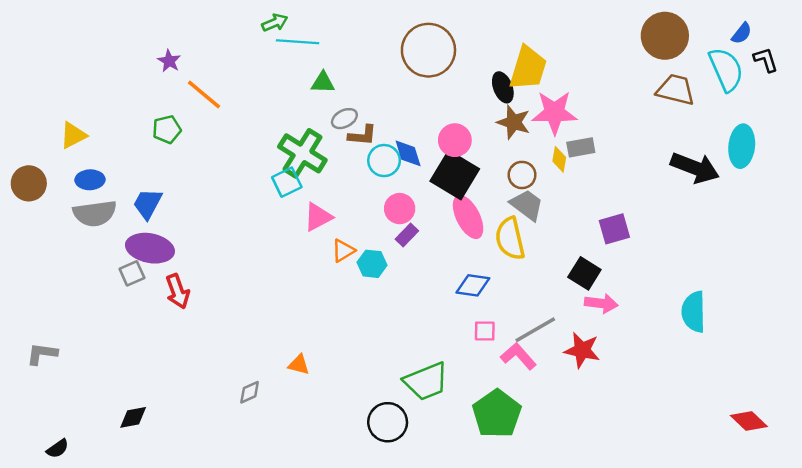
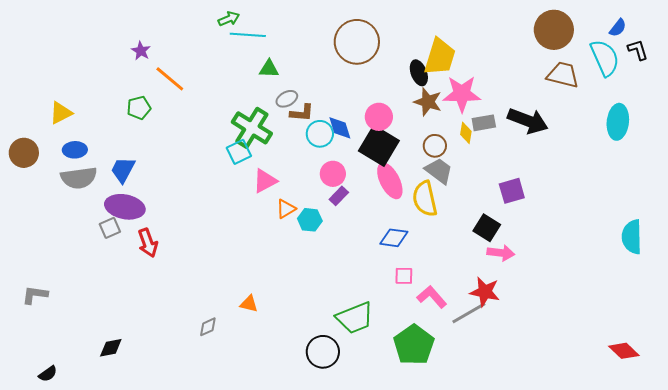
black arrow: (695, 168) -> (528, 121), moved
cyan semicircle: (694, 312) -> (632, 237), moved
gray line: (535, 330) -> (469, 313), moved

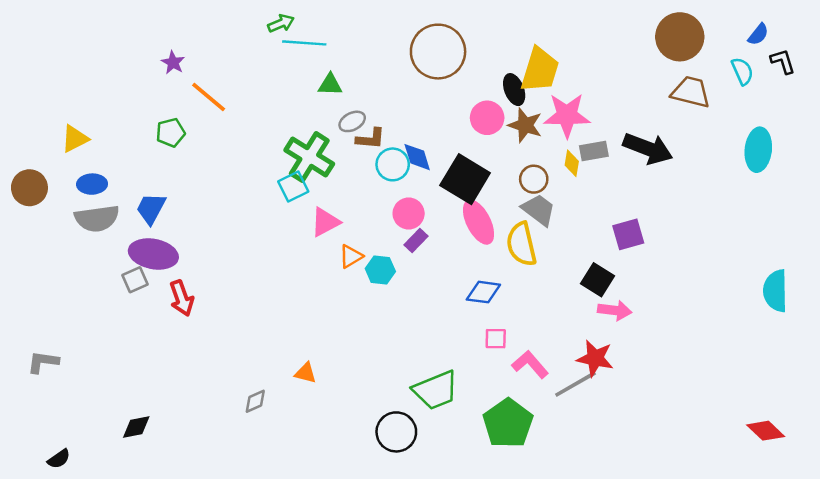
cyan semicircle: (605, 58) -> (742, 71), size x0.6
pink circle: (379, 117) -> (487, 118), moved

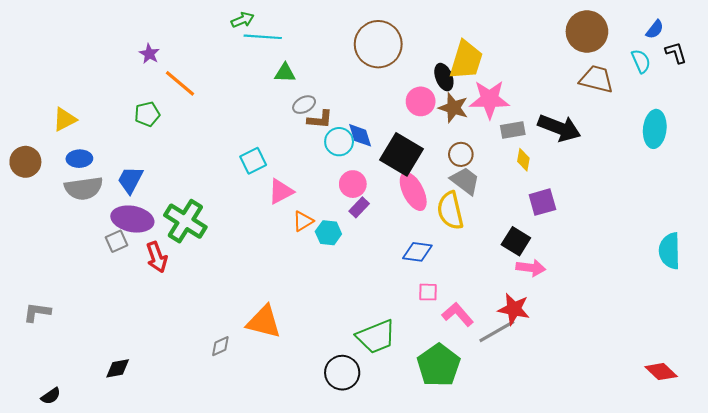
green cross: (309, 157) -> (185, 221), moved
yellow diamond: (572, 163) -> (523, 160), moved
orange triangle: (306, 373) -> (264, 322), size x1.8

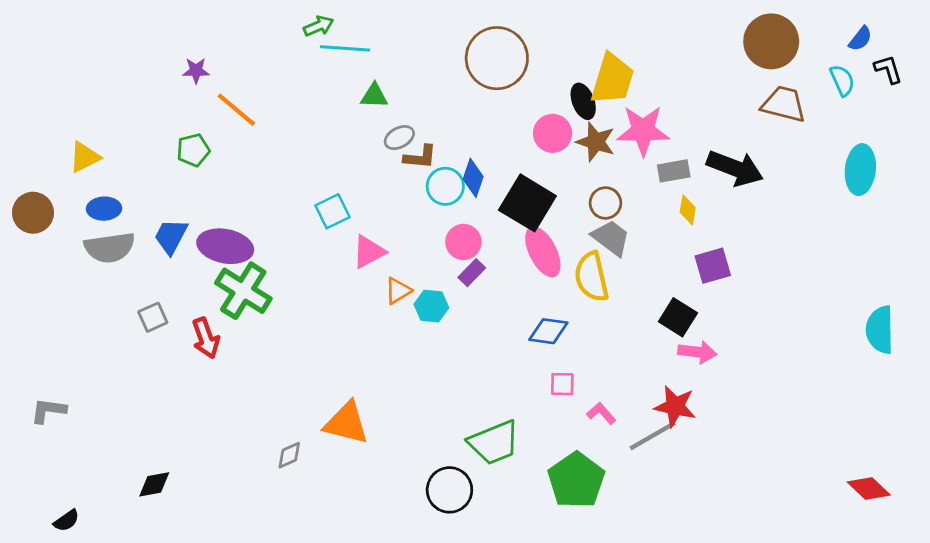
purple star: (149, 54) -> (196, 71), turned -30
blue diamond: (360, 135) -> (473, 178), turned 36
purple ellipse: (132, 219) -> (225, 246), moved
pink L-shape: (458, 314) -> (601, 413), size x0.7

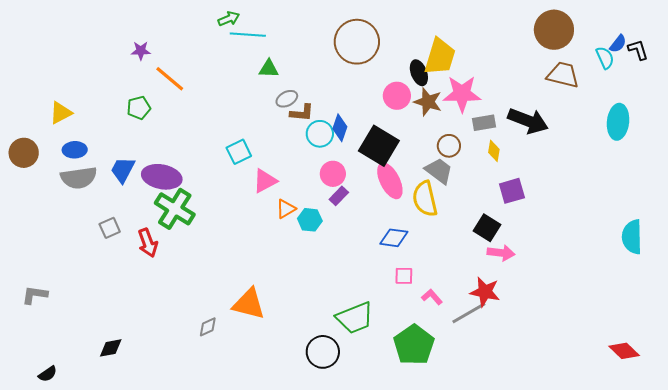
blue semicircle: (860, 39) -> (618, 44), moved
brown circle: (605, 203) -> (449, 146), moved

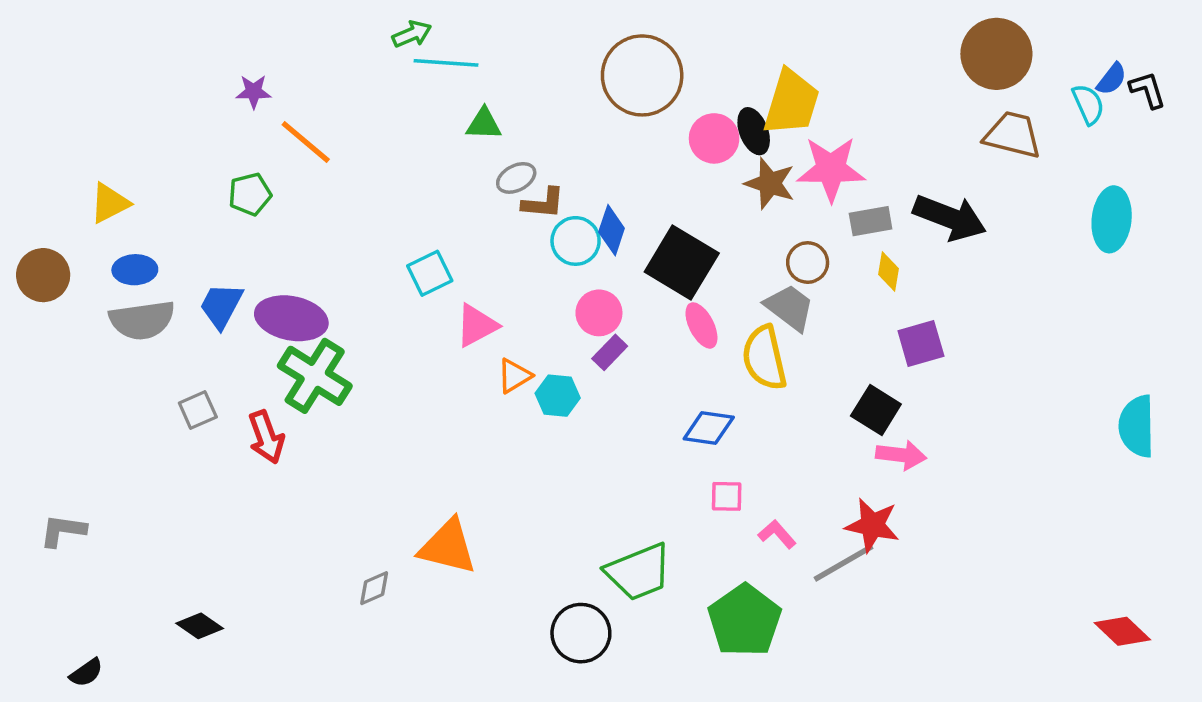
pink circle: (397, 96) -> (714, 138), moved
pink ellipse: (390, 181) -> (701, 325), size x0.7
black diamond: (111, 348) -> (200, 626), turned 45

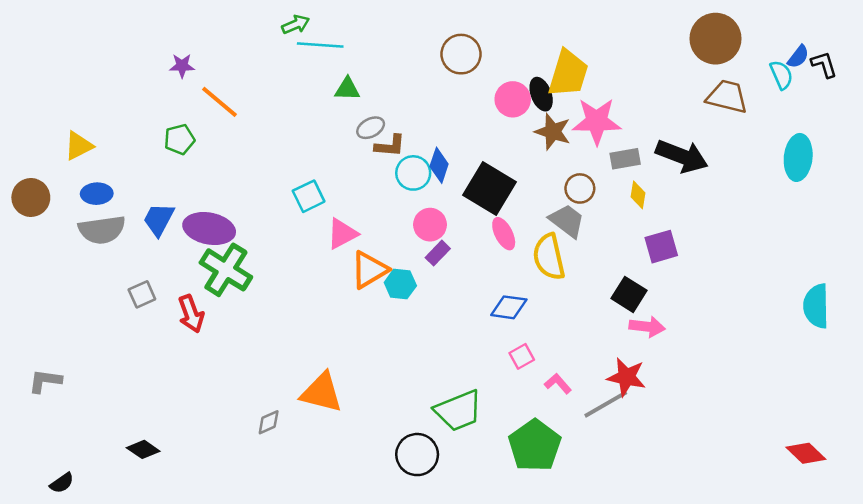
brown circle: (642, 75) -> (461, 54), size x0.7
orange triangle: (514, 376) -> (369, 270), size x1.5
pink square: (727, 496) -> (522, 356), turned -30

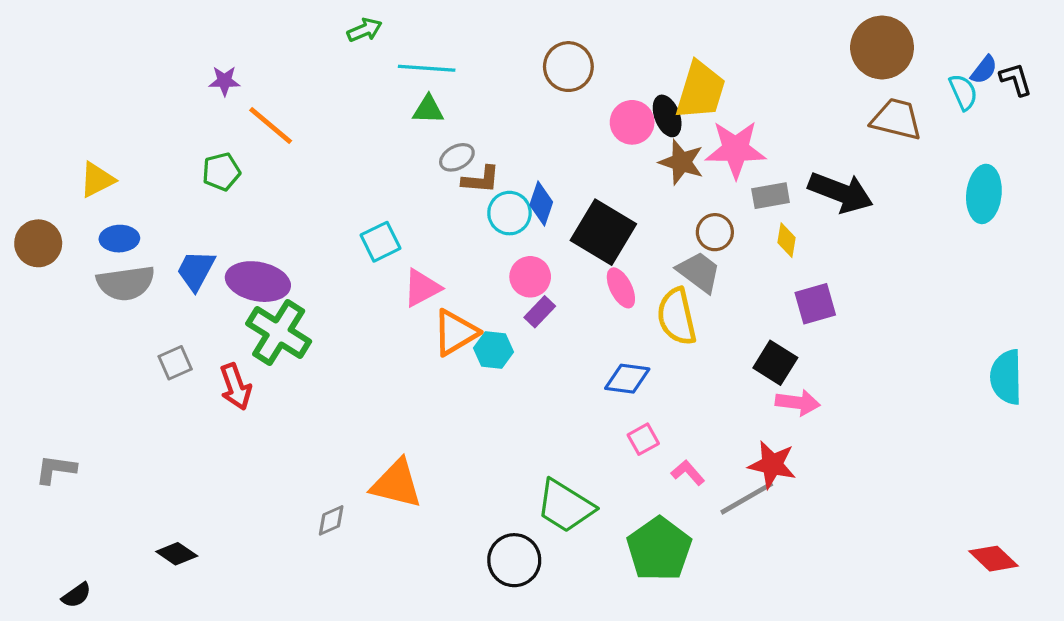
cyan line: (320, 45) -> (427, 68), moved
green trapezoid: (458, 411) -> (565, 506), turned 54

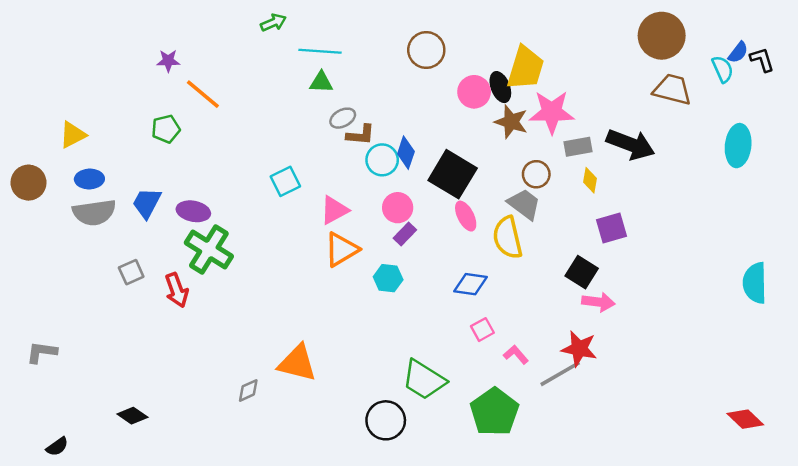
purple ellipse: (258, 282) -> (193, 211), size x0.7
pink triangle: (422, 288) -> (334, 210), moved
cyan hexagon: (494, 350) -> (388, 278), moved

